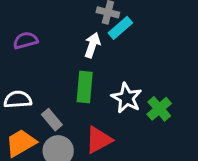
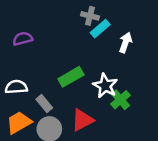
white arrow: (92, 45) -> (126, 43), moved
green rectangle: (85, 87) -> (71, 77), turned 55
green cross: (159, 109) -> (120, 100), moved

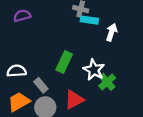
cyan rectangle: (100, 29) -> (89, 20), turned 49
purple semicircle: (23, 39) -> (22, 16), moved
green rectangle: (71, 77) -> (64, 62), turned -35

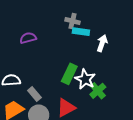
purple semicircle: (22, 16) -> (28, 38), moved
green rectangle: (64, 62) -> (69, 74), moved

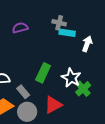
purple semicircle: (28, 38) -> (20, 28), moved
green rectangle: (69, 74) -> (43, 73), moved

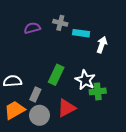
gray cross: (59, 23) -> (60, 23), moved
green cross: (83, 89) -> (98, 91), turned 35
gray rectangle: (23, 92) -> (35, 95), turned 64

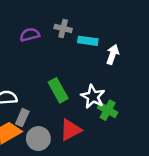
green rectangle: (56, 75) -> (58, 90), turned -54
green cross: (98, 91) -> (108, 110), turned 35
gray rectangle: (35, 95) -> (22, 118), moved

